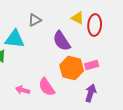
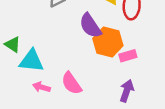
cyan triangle: (15, 39) -> (31, 61), moved
orange hexagon: (72, 68) -> (108, 42), moved

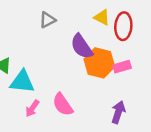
pink rectangle: (128, 56) -> (122, 67), moved
pink arrow: (41, 87) -> (32, 108), turned -72

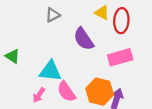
orange hexagon: (99, 63) -> (100, 92), moved
pink rectangle: (122, 67) -> (120, 57), size x1.5
cyan triangle: (22, 82) -> (50, 71), moved

